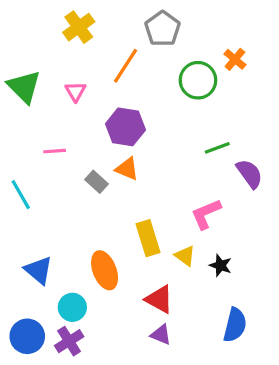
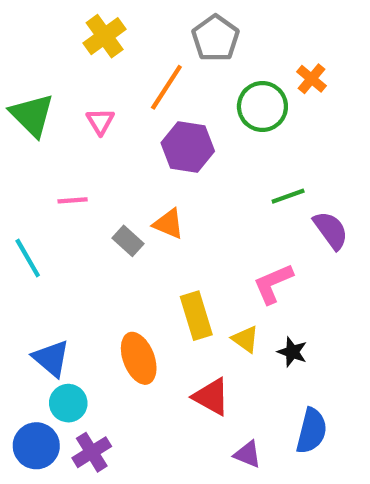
purple hexagon: (125, 127) -> (188, 147), moved
cyan circle: (72, 307) -> (68, 403), moved
purple triangle: (161, 335) -> (247, 454), moved

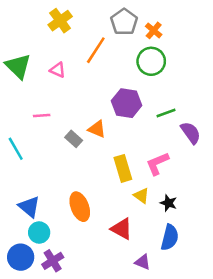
orange cross: (312, 79) -> (154, 30), moved
pink triangle: (100, 121) -> (58, 70), turned -35
purple hexagon: (188, 147) -> (127, 103), moved
yellow rectangle: (196, 316) -> (123, 168), moved
blue semicircle: (312, 431) -> (170, 237), moved

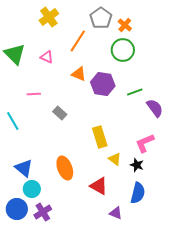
orange triangle: (97, 129) -> (79, 74), moved
pink L-shape: (157, 164) -> (145, 143), moved

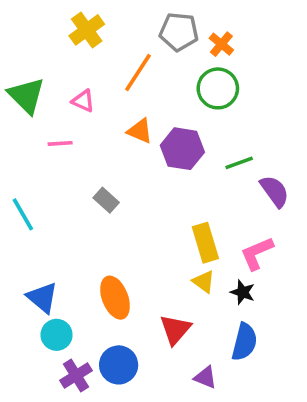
gray pentagon: (101, 18) -> (179, 32), turned -30
pink line: (34, 94) -> (60, 143), moved
yellow rectangle: (100, 137) -> (205, 243), moved
red triangle: (99, 186) -> (175, 329), turned 42
blue circle: (17, 209) -> (119, 365), moved

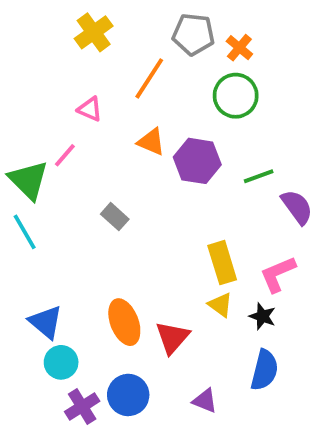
green triangle: (26, 96) -> (28, 180), moved
pink line: (60, 143) -> (65, 155), turned -45
red triangle: (175, 329) -> (172, 337), moved
purple triangle: (205, 377) -> (205, 401), moved

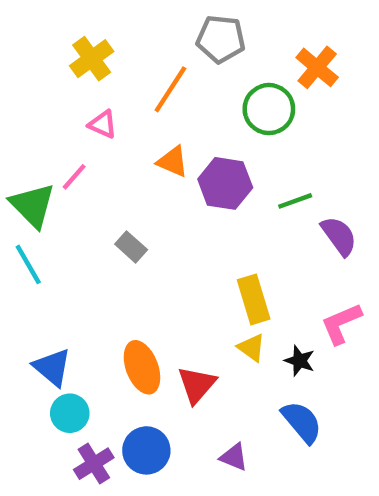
yellow cross: (94, 32) -> (92, 59), moved
orange cross: (239, 48) -> (317, 67), moved, size x1.4
pink L-shape: (278, 274) -> (341, 324), moved
blue semicircle: (264, 370) -> (302, 422), turned -54

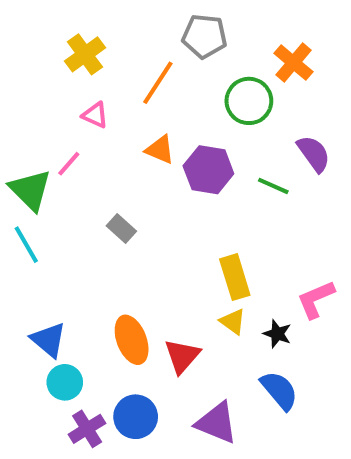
green line: (295, 201) -> (273, 186), turned 44
purple semicircle: (339, 236) -> (314, 154), moved
purple triangle: (234, 457) -> (217, 423), size x1.6

